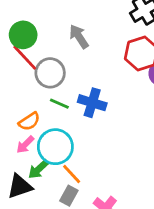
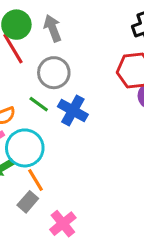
gray arrow: (79, 37) -> (53, 28), moved
gray circle: (50, 73) -> (54, 73), moved

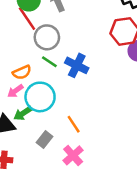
gray circle: (54, 73) -> (47, 37), moved
orange line: (36, 180) -> (74, 124), moved

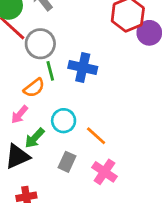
green line: (49, 62) -> (50, 71), turned 56
orange semicircle: (22, 72) -> (34, 88), moved
cyan circle: (40, 97) -> (64, 121), moved, size x0.7

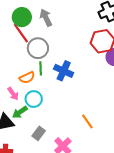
pink arrow: (20, 114) -> (13, 94), turned -88
cyan circle: (64, 121) -> (34, 99), moved
orange line: (96, 136) -> (87, 121), moved

